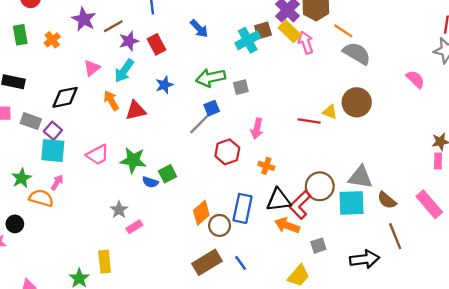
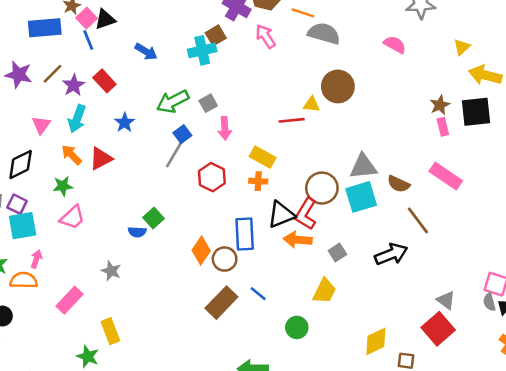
yellow rectangle: (290, 31) -> (263, 157), moved
cyan cross: (248, 40) -> (202, 50), turned 30
pink arrow: (257, 129) -> (225, 128), moved
green star: (133, 160) -> (63, 186), moved, size x0.7
pink rectangle: (134, 227) -> (69, 300), moved, size x1.5

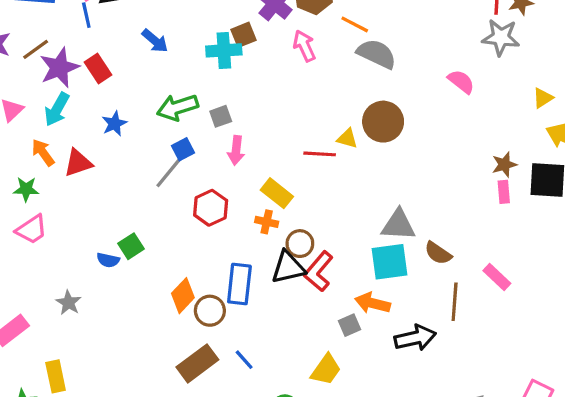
purple star: (74, 85) -> (59, 68), size x1.4
pink rectangle: (446, 176) -> (497, 277), moved, size x0.7
brown circle: (322, 188) -> (300, 244), moved, size x0.7
brown line: (418, 220) -> (455, 302), turned 32
orange arrow: (298, 240) -> (373, 303), moved

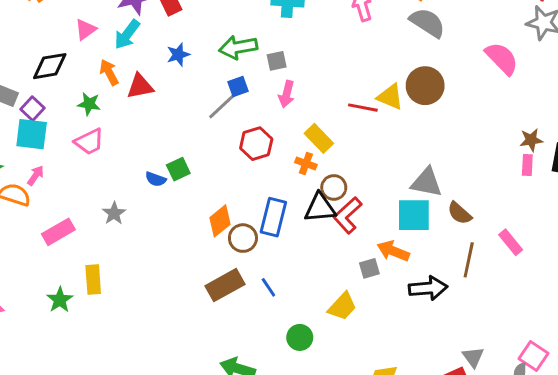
pink semicircle: (461, 82) -> (502, 58), size x1.4
yellow triangle: (347, 138) -> (390, 97), size x1.4

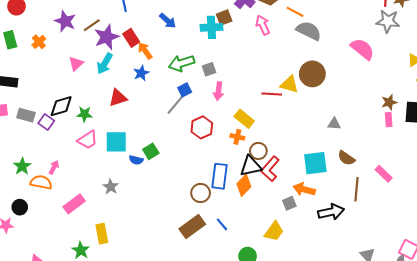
black diamond: (50, 66) -> (61, 106), moved
orange arrow: (109, 72) -> (145, 51), moved
cyan square: (32, 134) -> (116, 142), moved
gray triangle: (427, 182) -> (334, 124), moved, size x0.6
orange diamond: (220, 221) -> (244, 185), moved

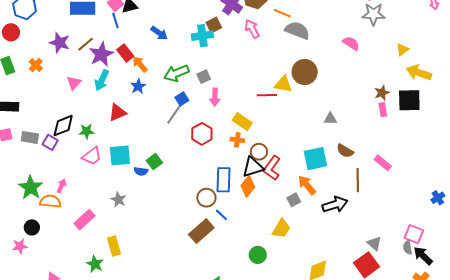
pink semicircle: (362, 49) -> (351, 43), size x0.7
green star: (22, 166) -> (31, 187), size x1.4
orange arrow: (304, 189) -> (307, 185), turned 40
blue line: (222, 224) -> (221, 215), moved

